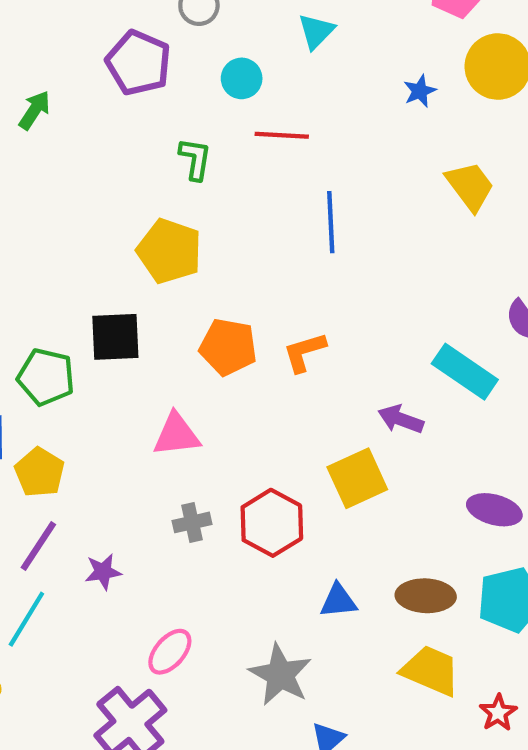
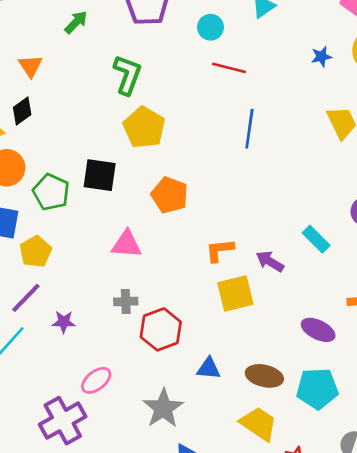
green L-shape: (195, 159) -> (127, 75), moved, size x1.4
orange L-shape: (304, 352) -> (220, 250), moved
cyan rectangle: (465, 372) -> (316, 239), size x0.7
red hexagon: (272, 523) -> (161, 329), moved

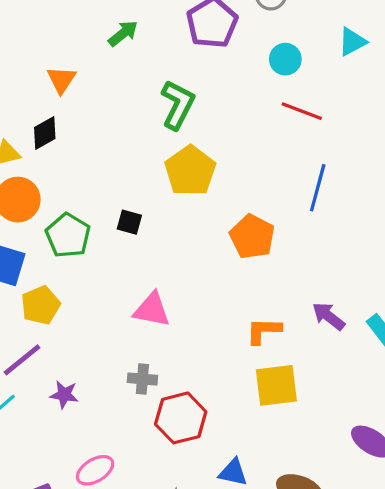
black square: (100, 175) -> (129, 222), size x0.6
orange pentagon: (170, 195) -> (252, 237), moved
purple arrow: (270, 261) -> (329, 316), moved

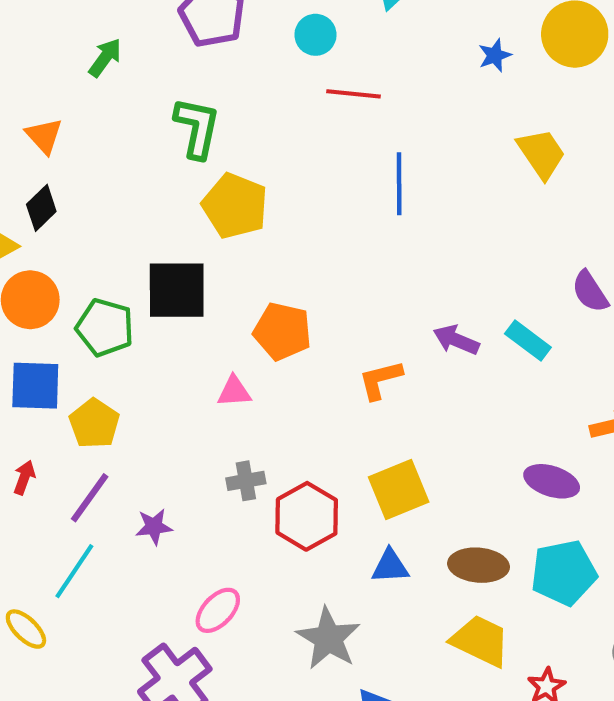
black square: (129, 222) -> (177, 290), size x2.0
orange pentagon: (252, 237) -> (282, 331), moved
pink triangle: (152, 310) -> (234, 391), size x0.7
yellow square: (276, 385) -> (399, 489), moved

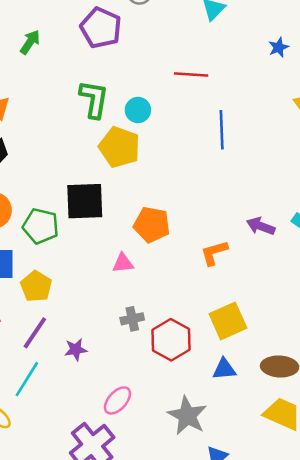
cyan circle: (315, 35) -> (138, 110), moved
green arrow: (105, 58) -> (30, 42), moved

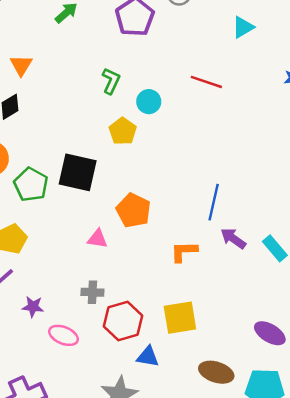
green L-shape: (94, 99) -> (111, 81), size x0.7
blue line: (222, 130) -> (214, 202), moved
yellow pentagon: (119, 147) -> (123, 131), size x0.7
blue triangle: (224, 369) -> (148, 357), moved
pink ellipse: (117, 400) -> (63, 335), moved, turned 56

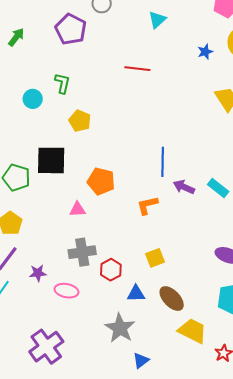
cyan circle: (149, 102) -> (33, 99), moved
gray cross: (92, 292) -> (82, 252), size x1.5
yellow square: (180, 318) -> (155, 258), size x0.7
red hexagon: (123, 321) -> (111, 270), size x0.7
brown ellipse: (216, 372) -> (172, 299), moved, turned 40

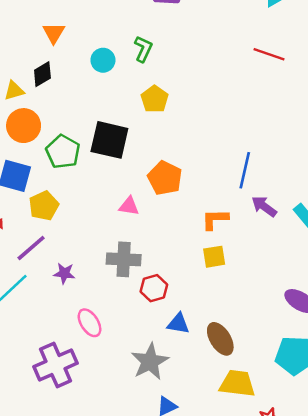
red line: (137, 69) -> (269, 54), moved
yellow square: (155, 258) -> (214, 257), moved
pink ellipse: (67, 291) -> (90, 323), moved, turned 35
yellow trapezoid: (192, 331) -> (237, 384), turned -32

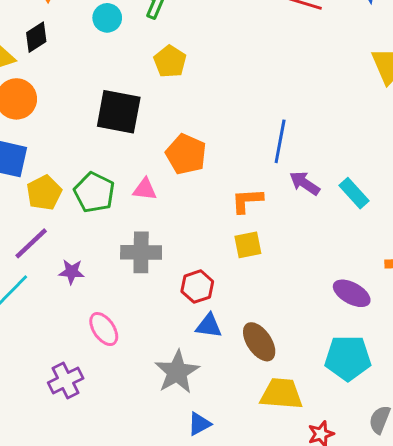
green pentagon: (63, 152) -> (94, 192), moved
red hexagon: (154, 288) -> (197, 287), moved
purple cross: (56, 365) -> (66, 380), size x0.7

